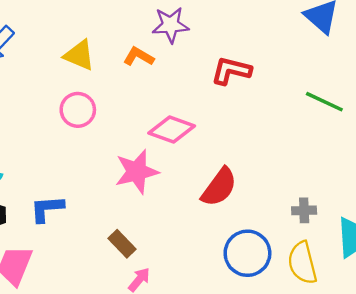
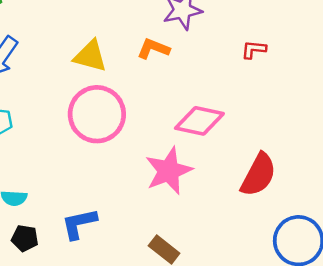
red L-shape: (231, 71) -> (254, 49), size x0.6
pink circle: (78, 110) -> (97, 114), size x1.5

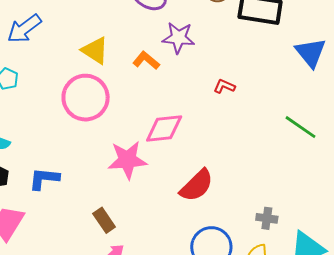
pink diamond: (199, 121) -> (164, 129), turned -36

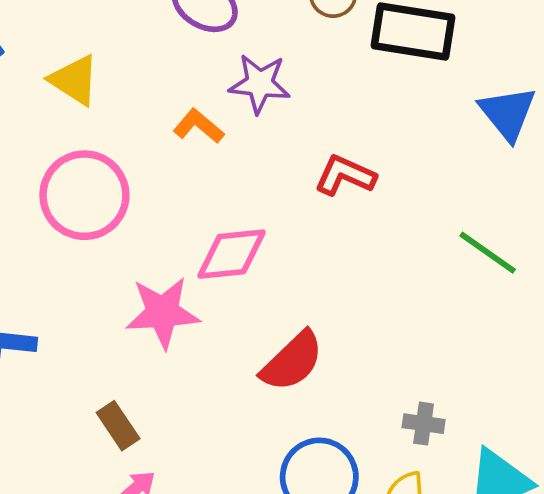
yellow triangle: (95, 50) -> (74, 80), moved
red L-shape: (224, 86) -> (345, 175), size x1.5

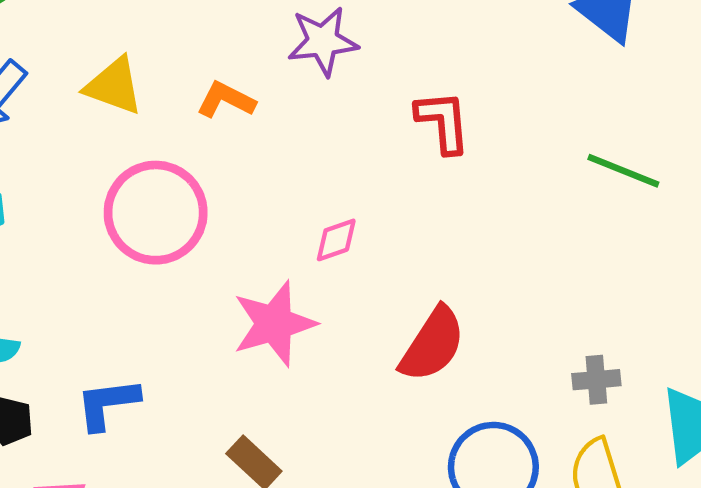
orange L-shape: (199, 126) -> (226, 100), moved
red L-shape: (345, 175) -> (443, 122), turned 74
pink diamond: (232, 254) -> (336, 240), size x0.6

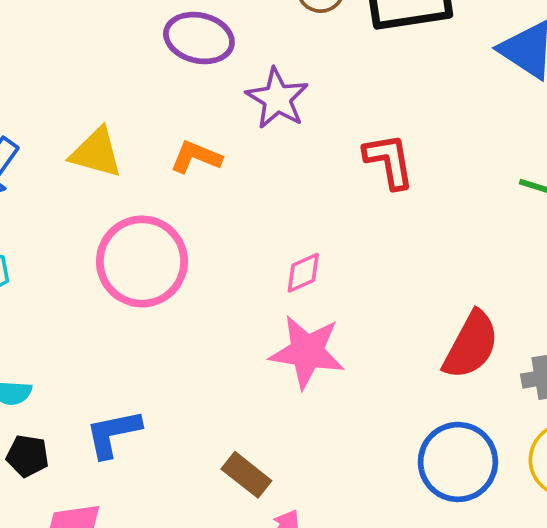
purple star: (323, 41) -> (277, 98), turned -30
pink star: (274, 324) -> (307, 352), moved, turned 30
red semicircle: (432, 344) -> (471, 345), moved

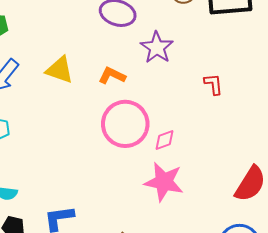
red L-shape: (389, 161) -> (213, 84), size x0.7
pink circle: (142, 261) -> (125, 124), moved

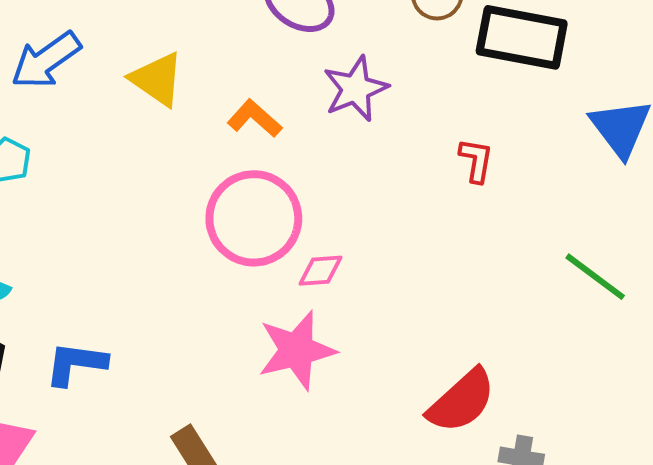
red L-shape: (213, 84) -> (476, 160), moved
pink star: (164, 182) -> (297, 350), turned 30

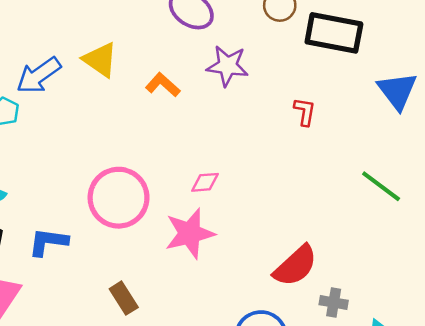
blue arrow: (46, 60) -> (39, 75), moved
purple star: (356, 89) -> (228, 66), turned 30
pink circle: (254, 218) -> (119, 198), moved

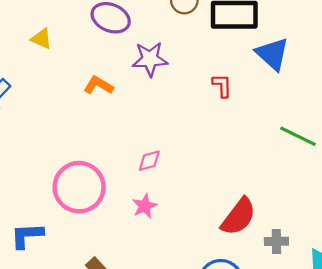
yellow triangle: (100, 60) -> (41, 39), moved, size x0.7
blue triangle: (397, 91) -> (272, 54), moved
pink star: (190, 233) -> (145, 206), size x0.6

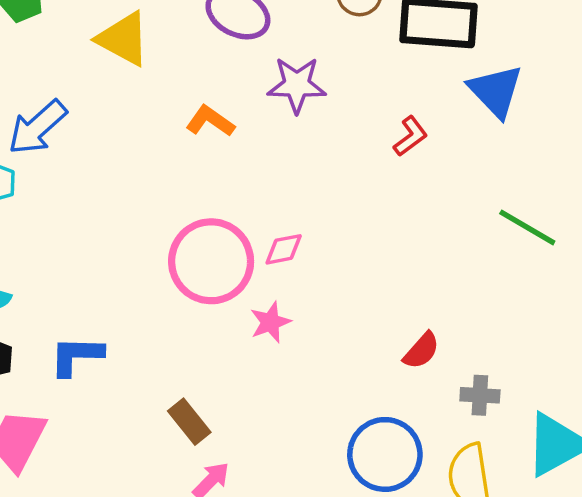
yellow triangle: (41, 39) -> (123, 39), size x1.6
red L-shape: (222, 86) -> (410, 136), turned 50
pink circle: (79, 187) -> (211, 261), moved
red semicircle: (238, 217) -> (421, 351), size x0.6

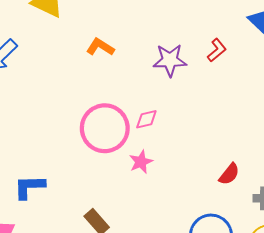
purple star: (297, 85) -> (170, 60), moved

